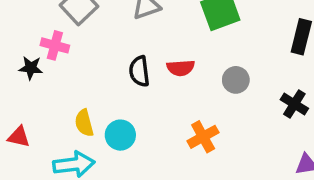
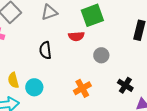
red semicircle: (181, 68) -> (76, 36), moved
black cross: (294, 104) -> (125, 85), moved

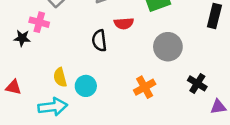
red semicircle: (76, 36) -> (124, 23), moved
gray circle: (101, 55) -> (168, 47), size x1.5

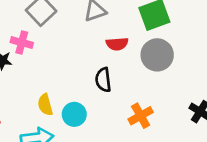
black semicircle: (99, 41) -> (103, 80), moved
gray circle: (168, 47) -> (157, 55), moved

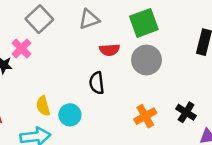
pink cross: (22, 42) -> (21, 48), turned 30
orange cross: (141, 116) -> (145, 116), moved

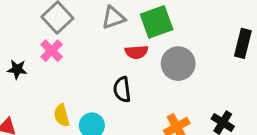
green square: (144, 23) -> (157, 22), moved
pink cross: (21, 48) -> (52, 51), moved

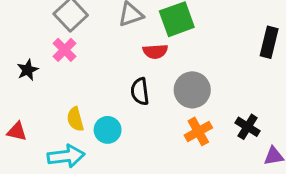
gray circle: (178, 64) -> (192, 90), moved
black star: (17, 69) -> (28, 70), turned -30

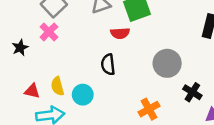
gray circle: (192, 90) -> (167, 63), moved
red triangle: (17, 131) -> (32, 91), moved
orange cross: (198, 131) -> (149, 109), moved

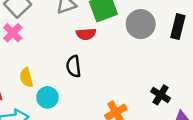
gray circle: (167, 63) -> (141, 24), moved
yellow semicircle: (57, 86) -> (26, 78), moved

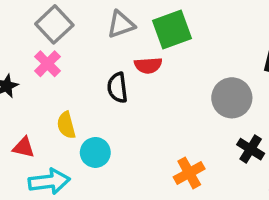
gray circle: (141, 24) -> (232, 98), moved
black semicircle: (74, 66) -> (117, 88), moved

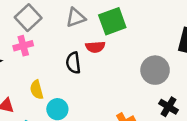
pink cross: (47, 64) -> (23, 46), turned 30

